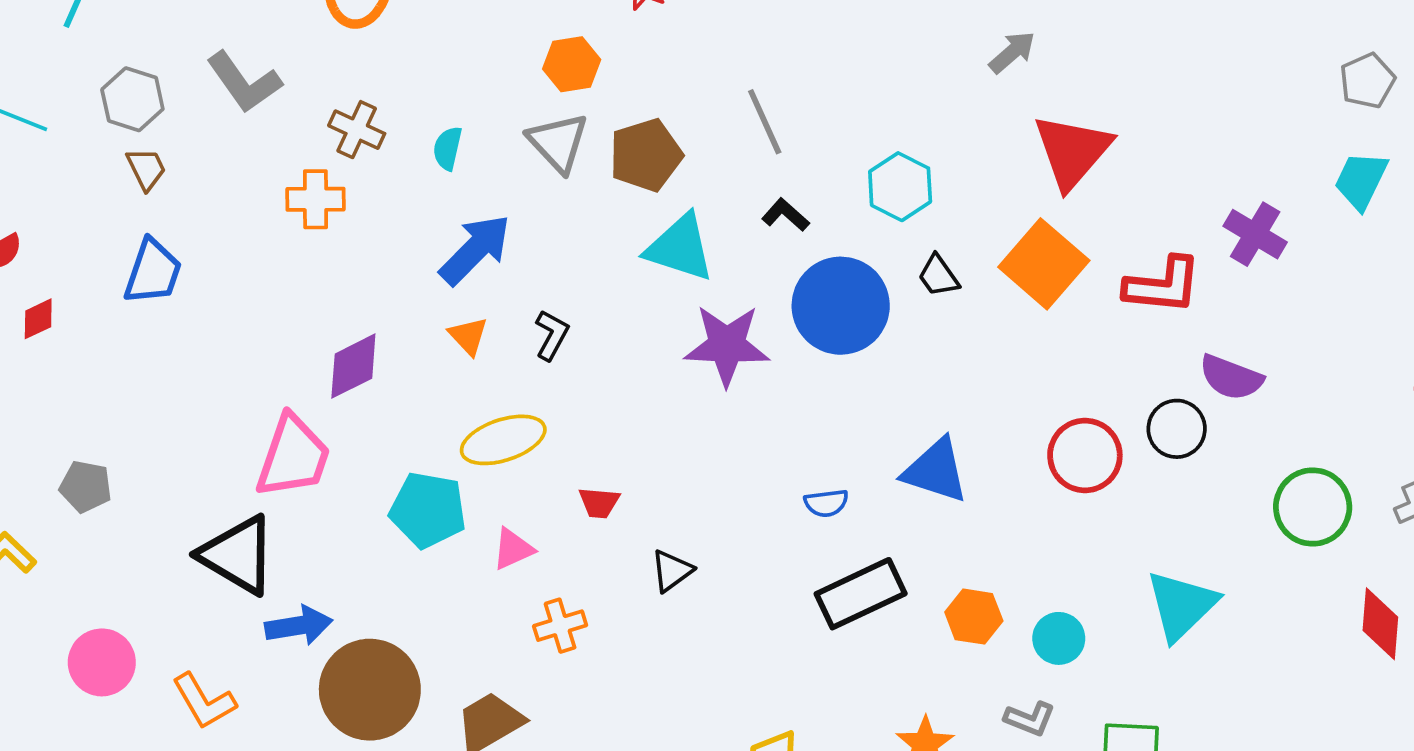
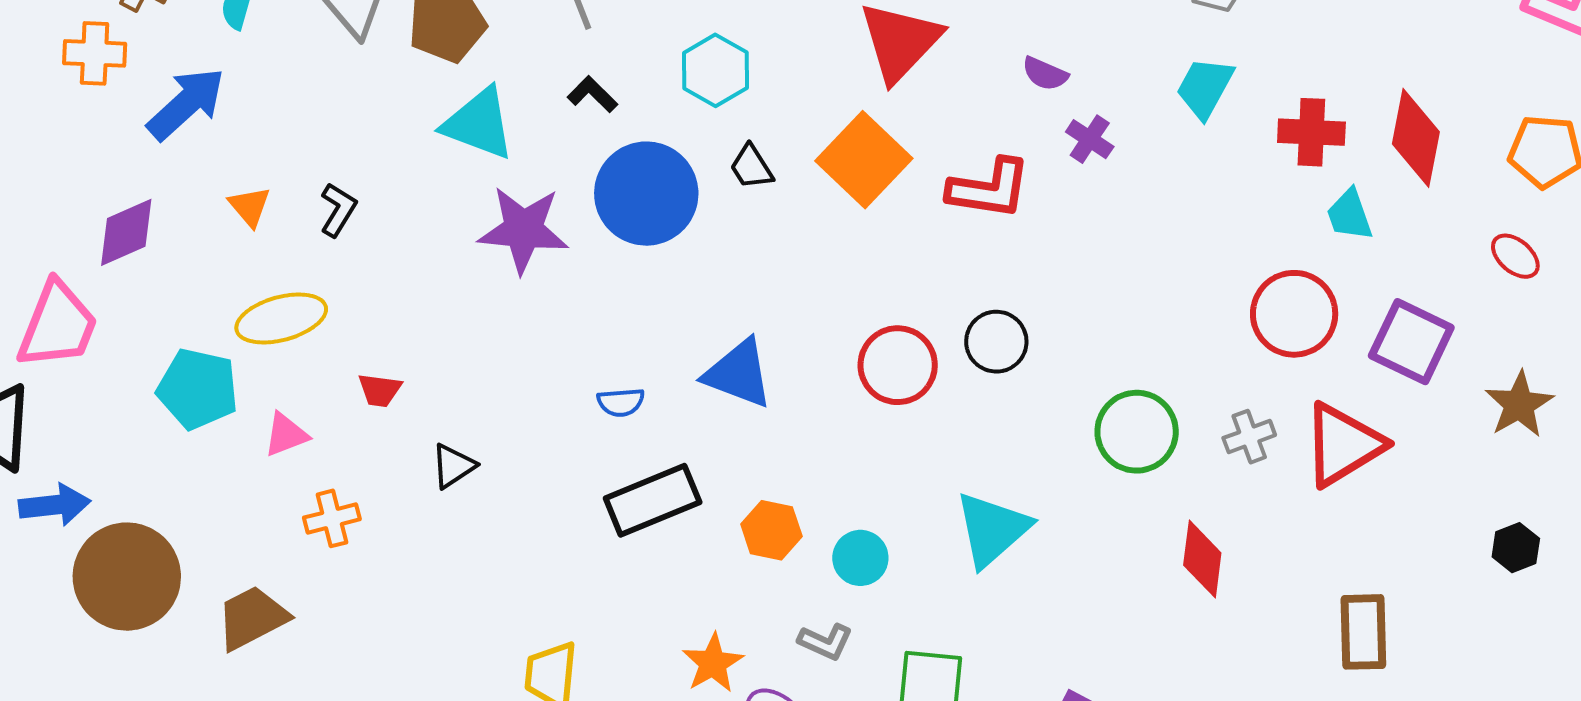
purple cross: (1255, 234) -> (1090, 139), size x0.7
blue arrow: (475, 250) -> (186, 104), moved
purple semicircle: (1231, 378) -> (1045, 74), moved, size x0.7

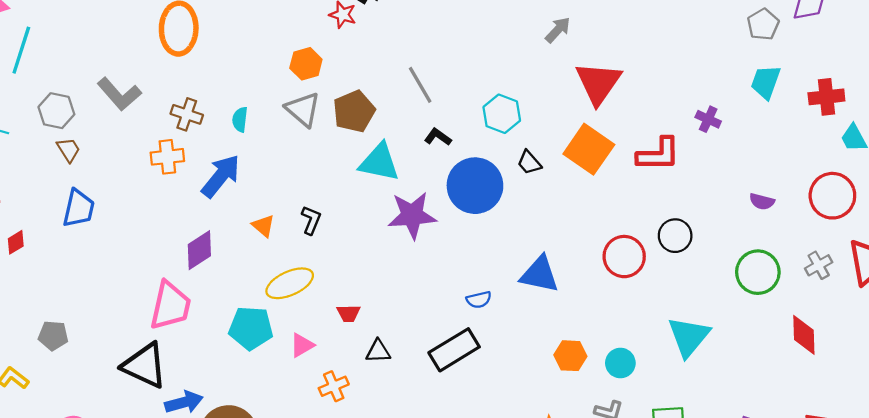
purple semicircle: (1045, 74) -> (762, 202), moved
black triangle: (453, 466) -> (378, 351), moved, turned 40
black rectangle: (653, 500) -> (454, 350), moved

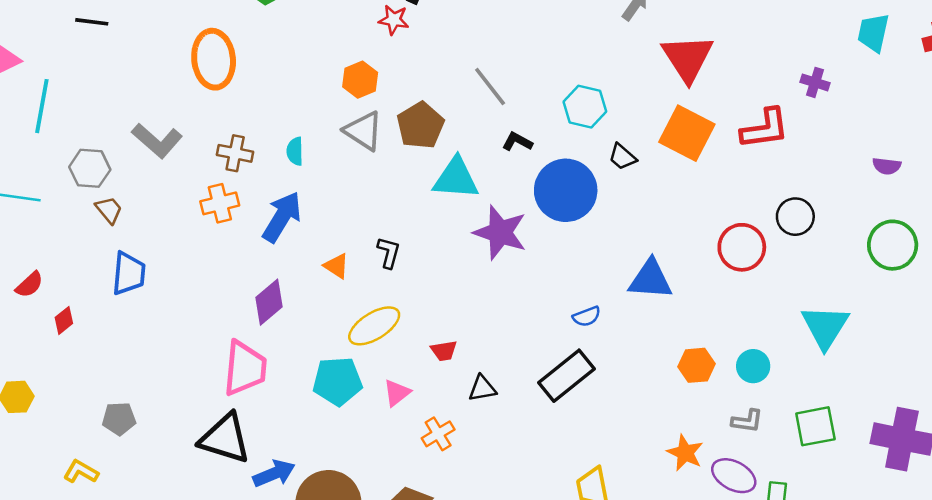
purple star: (412, 215) -> (500, 232), turned 30

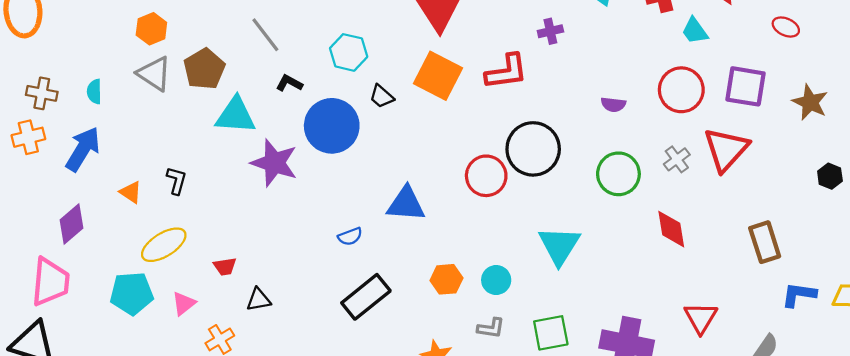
purple cross: (815, 82) -> (550, 31), turned -30
black circle: (795, 217) -> (533, 149), size x1.6
black rectangle: (566, 376) -> (366, 297), moved

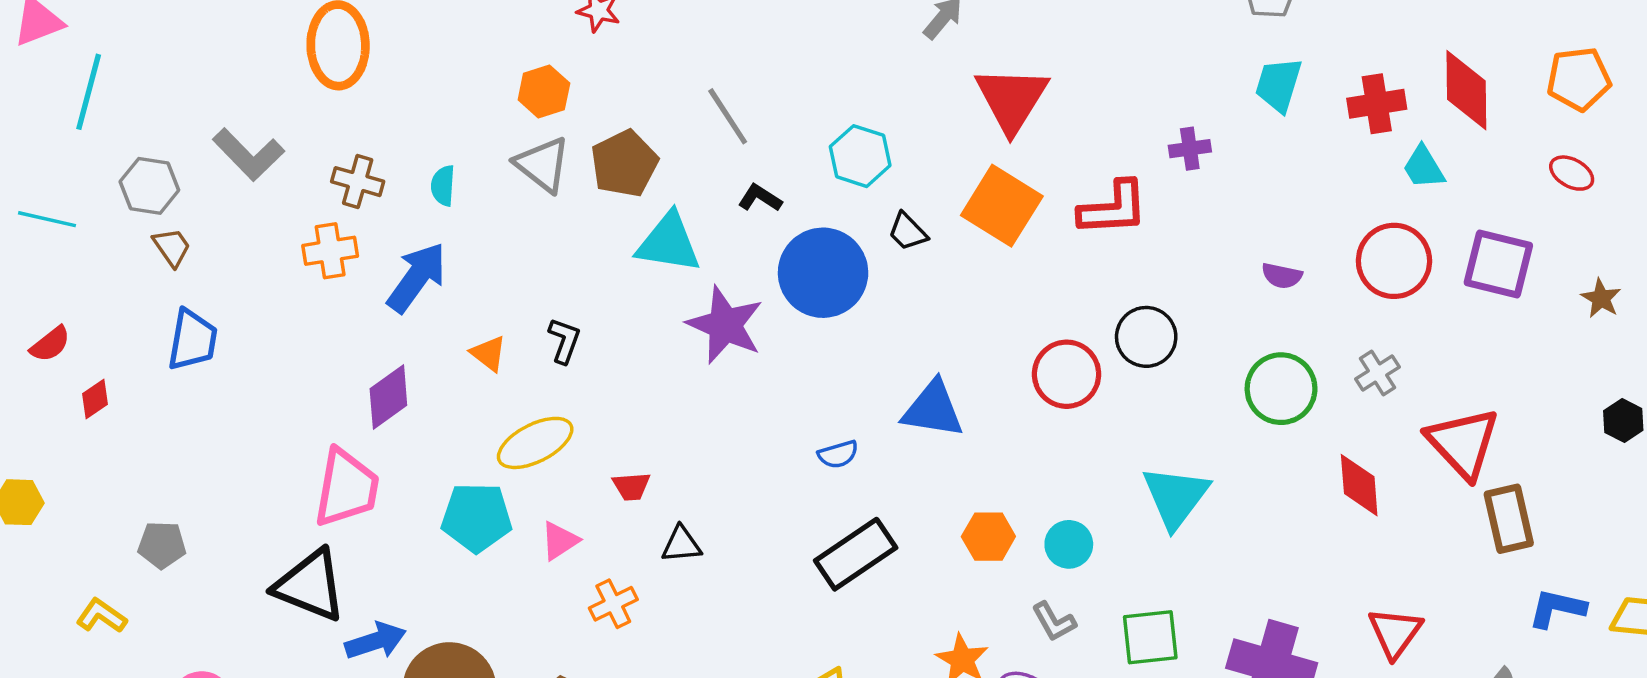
brown star: (810, 102) -> (1601, 298), size x0.7
black circle: (533, 149) -> (1146, 337), size x0.7
red triangle: (726, 149) -> (1463, 443), moved, turned -30
gray L-shape: (491, 328) -> (1054, 622), turned 48

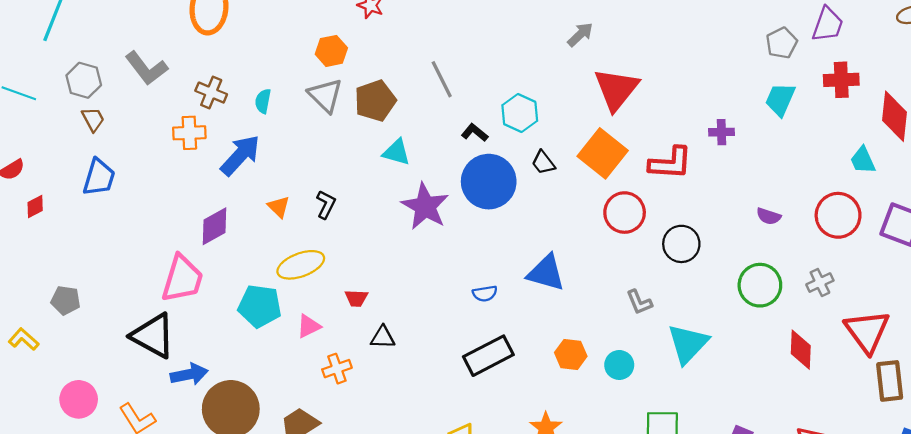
red cross: (1377, 104) -> (841, 80), moved
black L-shape: (760, 198) -> (475, 133), moved
cyan triangle: (668, 243) -> (397, 152), size x0.7
red circle: (1067, 374) -> (625, 213), moved
gray L-shape: (1054, 622) -> (639, 302), moved

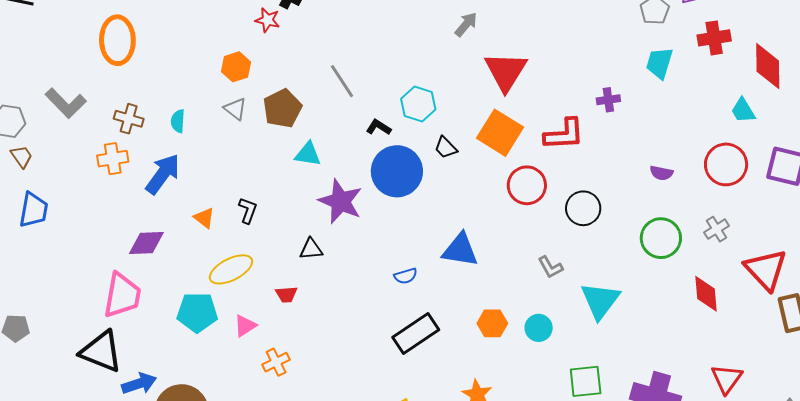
gray triangle: (325, 95) -> (235, 109), size x0.7
purple diamond: (214, 226) -> (146, 243), turned 33
black triangle: (383, 337) -> (311, 249), moved

